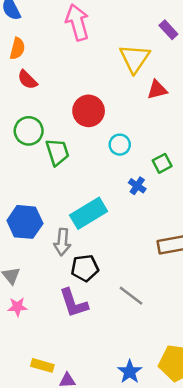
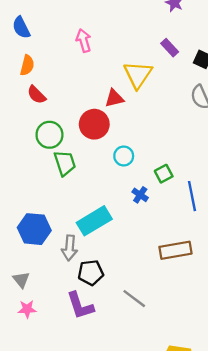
pink arrow: (77, 22) -> (84, 41), size x0.7
red triangle: (157, 90) -> (114, 98), moved
green circle: (29, 131) -> (49, 135), moved

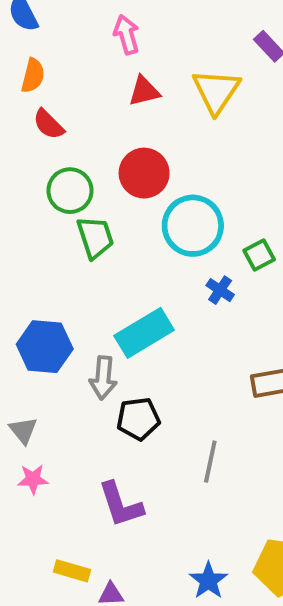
red triangle: (114, 98) -> (144, 91), moved
cyan circle: (124, 156) -> (193, 226), size x1.8
gray line: (134, 299) -> (210, 462), turned 65
purple L-shape: (80, 306) -> (121, 505), moved

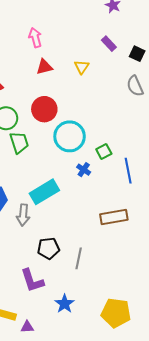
yellow triangle: (216, 91) -> (82, 67), size x0.6
black pentagon: (138, 419) -> (48, 248), moved
blue star: (208, 581) -> (65, 304), moved

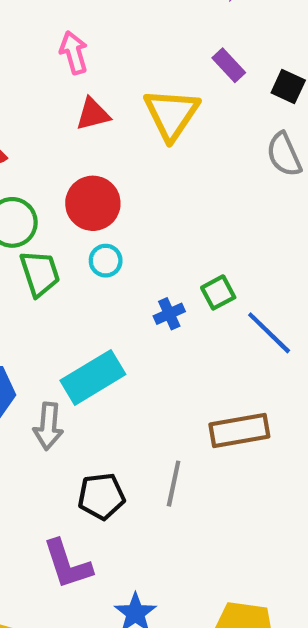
yellow triangle: (82, 67) -> (171, 114), size x1.8
cyan circle: (70, 136) -> (106, 261), moved, size x0.5
blue cross: (84, 170) -> (169, 314), moved, turned 32
blue line: (128, 171) -> (269, 333), turned -35
gray line: (79, 258) -> (174, 484), moved

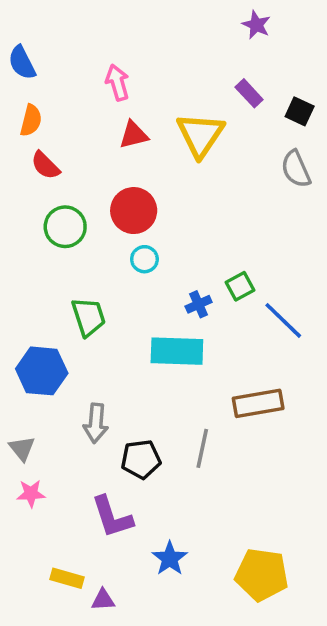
green trapezoid: (40, 273) -> (89, 317), moved
cyan rectangle: (93, 377) -> (177, 351), moved, turned 33
gray arrow: (48, 426) -> (96, 423), moved

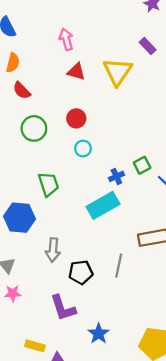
red triangle: (134, 135) -> (76, 72), turned 30
red circle: (134, 211) -> (76, 118), size x0.7
cyan rectangle: (177, 351) -> (103, 205), turned -32

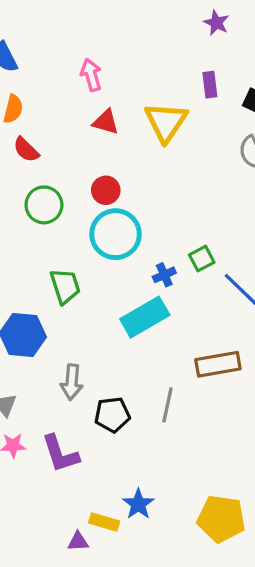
purple rectangle: (148, 46) -> (210, 85), turned 36
cyan circle: (83, 149) -> (116, 234), size x2.0
purple L-shape: (63, 308) -> (60, 454), moved
yellow rectangle: (35, 346) -> (104, 522), moved

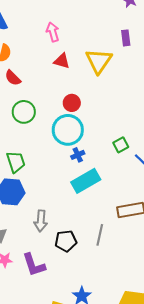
red circle: (106, 190) -> (72, 103), moved
blue cross: (164, 275) -> (78, 155), moved
green trapezoid: (65, 286) -> (16, 162), moved

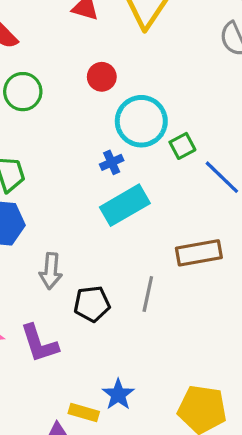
cyan circle: (68, 130) -> (141, 121), moved

